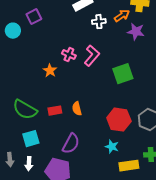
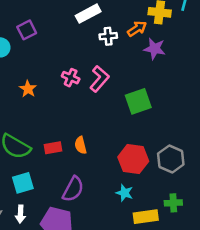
orange star: (50, 71) -> (28, 89), moved

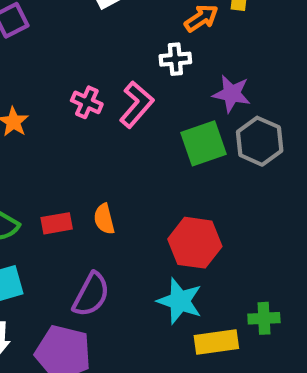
white cross: (108, 36) -> (175, 59), moved
purple star: (155, 49) -> (232, 94), moved
gray hexagon: (171, 159) -> (260, 141), moved
cyan star: (124, 193) -> (180, 301), size x1.5

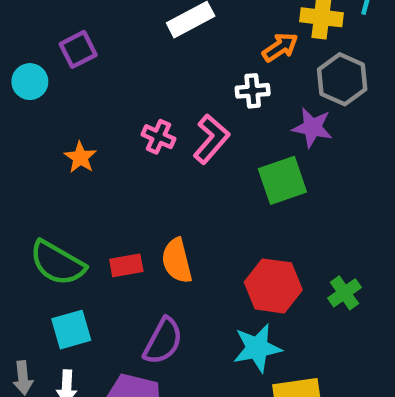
gray hexagon: (260, 141) -> (342, 79), moved
orange semicircle: (104, 219) -> (177, 261), size x1.4
cyan star: (180, 301) -> (257, 348), turned -30
green cross: (264, 318) -> (344, 293), moved, turned -32

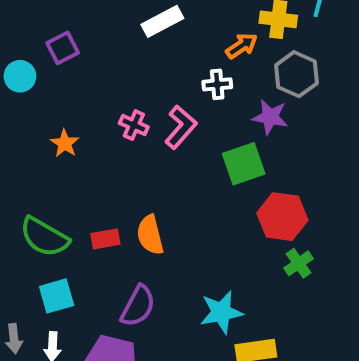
red hexagon: (273, 286) -> (282, 217), moved

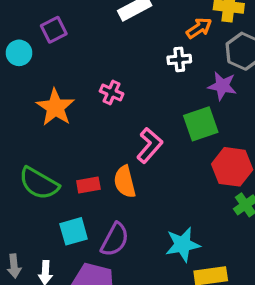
pink L-shape: (181, 127) -> (150, 145), moved
orange star: (65, 143) -> (55, 107), size x1.6
cyan square: (57, 296) -> (74, 231), moved

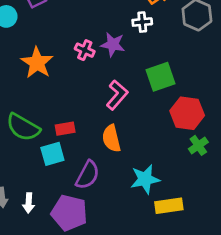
purple star: (222, 86) -> (113, 44), moved
orange semicircle: (125, 182) -> (111, 138), moved
cyan square: (74, 231) -> (52, 154), moved

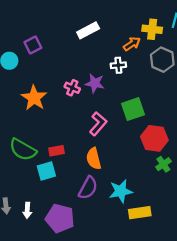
purple semicircle: (88, 175) -> (88, 188), moved

